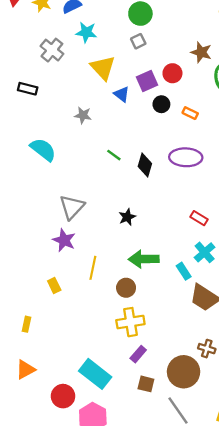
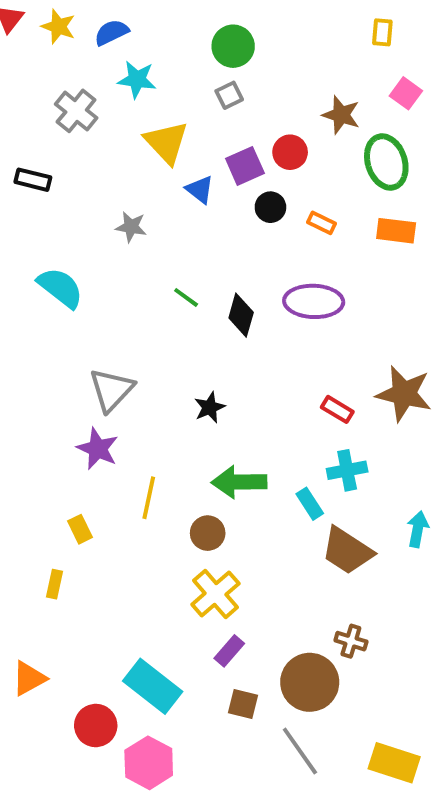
cyan cross: (205, 252) -> (347, 470), turned 30
yellow cross: (130, 322) -> (215, 594), turned -32
yellow rectangle: (27, 324) -> (54, 584), moved

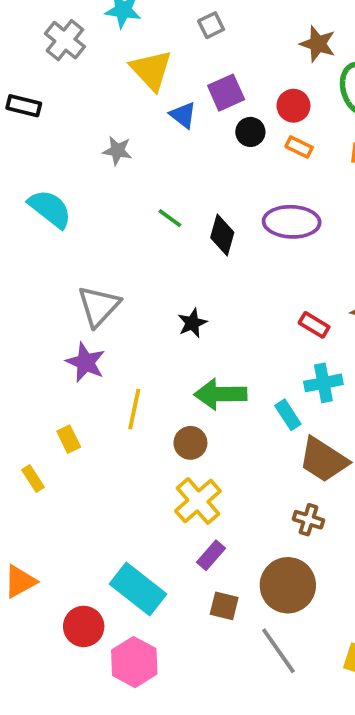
red circle: (290, 152) -> (293, 106), moved
yellow rectangle: (54, 584) -> (33, 478), moved, turned -45
brown cross: (351, 641) -> (308, 520), moved

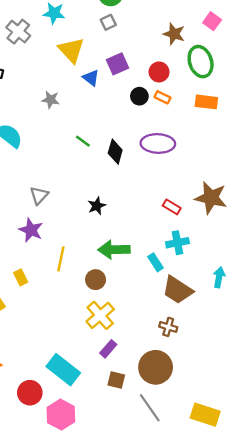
black circle: (250, 132) -> (139, 96), moved
gray triangle: (99, 306) -> (39, 195), size x0.7

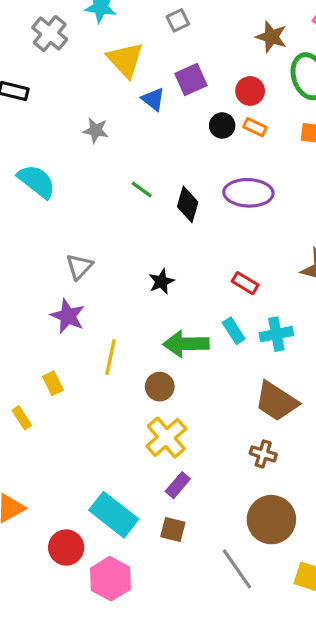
red rectangle: (172, 207) -> (245, 283), moved
cyan rectangle: (156, 262) -> (234, 331), moved
brown circle: (156, 367) -> (271, 520), moved
brown square: (116, 380) -> (173, 529), moved

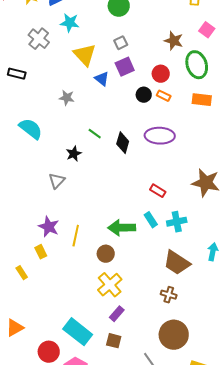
gray square: (178, 20) -> (121, 43), moved
black star: (161, 281) -> (74, 154), moved
purple star: (68, 316) -> (49, 227), moved

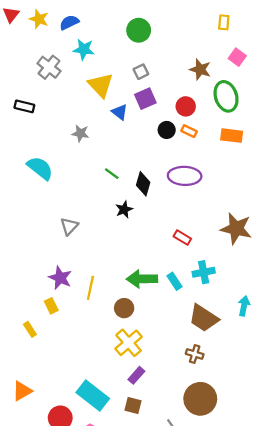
black star: (74, 154) -> (124, 209), moved
cyan rectangle: (151, 220) -> (174, 281), moved

